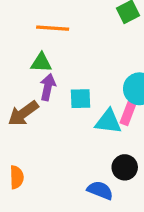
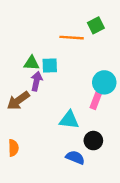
orange line: (53, 28) -> (72, 38), moved
cyan square: (80, 99) -> (50, 65), moved
cyan triangle: (108, 122) -> (69, 120), moved

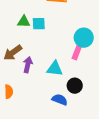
purple arrow: (36, 81) -> (28, 65), moved

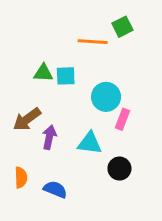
cyan circle: (84, 38) -> (106, 97), moved
blue semicircle: (60, 100) -> (55, 189), moved

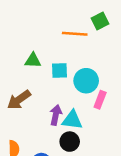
cyan square: (66, 76) -> (59, 71), moved
purple arrow: (49, 137) -> (56, 115), moved
black circle: (119, 169) -> (70, 142), moved

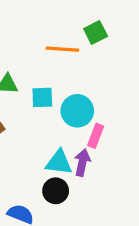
purple arrow: (56, 115) -> (82, 162), moved

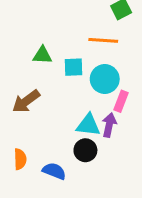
orange line: (62, 49) -> (103, 40), moved

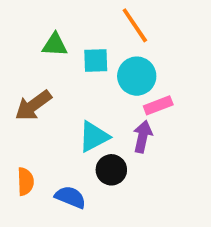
orange line: (103, 40) -> (135, 25), turned 52
pink rectangle: (121, 101) -> (158, 105), turned 48
cyan triangle: (88, 125) -> (94, 137), moved, turned -35

